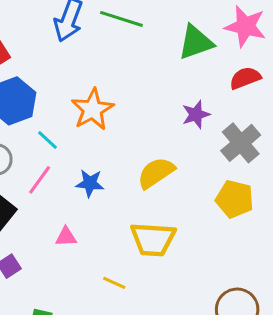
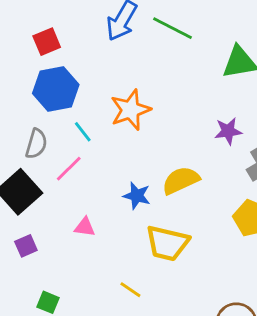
blue star: (90, 183) -> (137, 196), moved
yellow line: (114, 283) -> (130, 290), moved

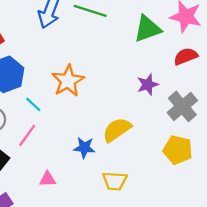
yellow trapezoid: (167, 243) -> (115, 181), size x0.7

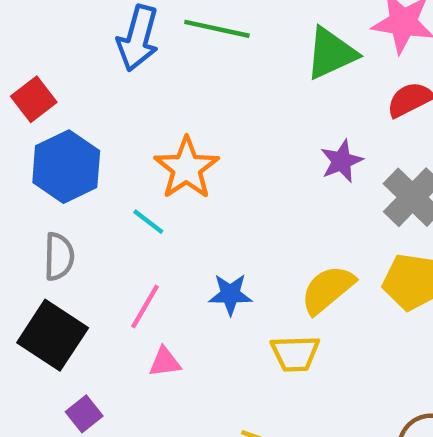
cyan line: (33, 104) -> (148, 222), moved
yellow semicircle: (117, 130) -> (328, 290), moved
pink line: (27, 135) -> (145, 307), moved

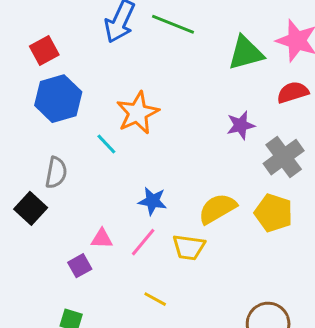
gray semicircle: (59, 257) -> (56, 173), moved
pink line: (145, 307) -> (143, 242), moved
black square: (53, 335) -> (31, 208), size x0.7
purple square: (84, 414) -> (80, 266), moved

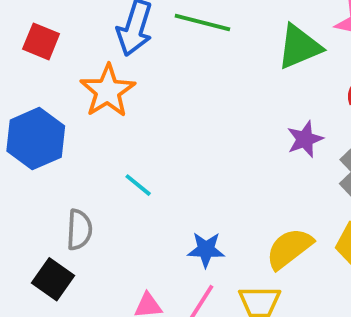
red square: (44, 50) -> (41, 41), moved, turned -32
blue hexagon: (58, 99) -> (36, 139), moved
orange star: (138, 113) -> (108, 91), moved

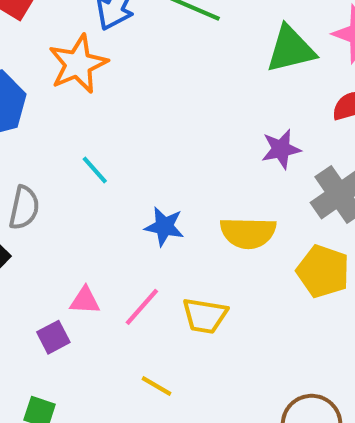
yellow semicircle: (289, 248) -> (248, 233), moved, turned -150
blue star: (206, 250) -> (164, 226), moved

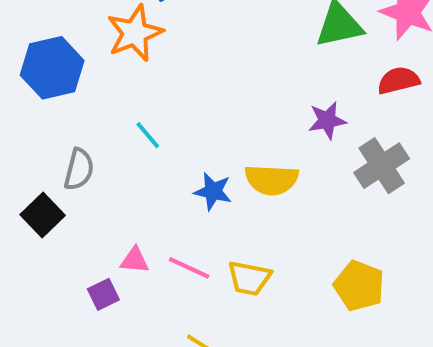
yellow semicircle: (248, 233) -> (271, 180), moved
yellow pentagon: (323, 271) -> (359, 286), moved
pink line: (142, 307) -> (189, 268), turned 72

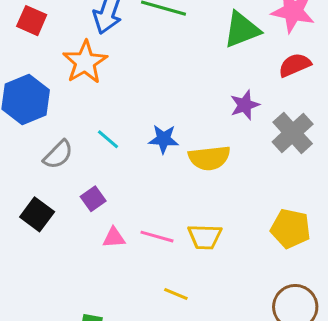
gray semicircle: (79, 169) -> (58, 155), moved, turned 40
blue star: (213, 191) -> (164, 139), moved
purple square: (103, 294) -> (93, 199), moved

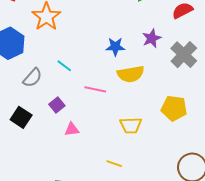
blue star: (164, 139) -> (115, 47), moved
yellow pentagon: (291, 229) -> (174, 108), moved
pink line: (157, 237) -> (95, 89), moved

